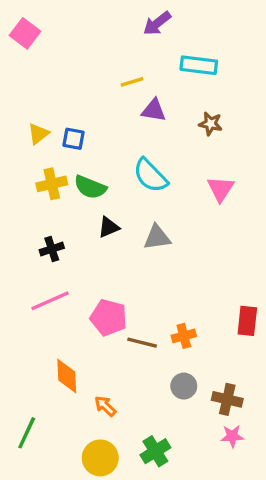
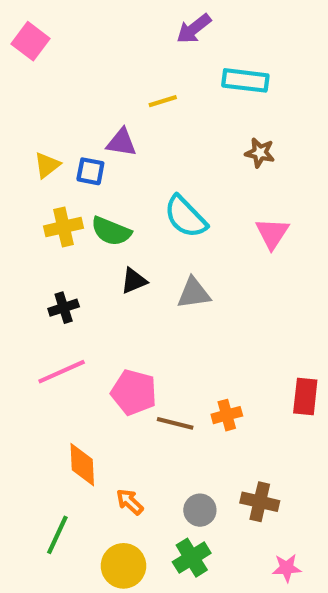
purple triangle: (154, 110) -> (121, 142), moved
gray circle: (184, 386) -> (200, 510), moved
brown cross: (227, 399) -> (260, 502), moved
green line: (27, 433) -> (57, 535), moved
pink star: (232, 436) -> (287, 568), moved

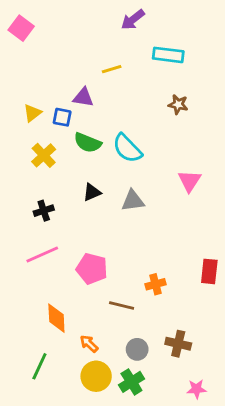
yellow cross: (64, 227) -> (44, 155), turned -30
green semicircle: (111, 231) -> (88, 143), moved
pink triangle: (272, 233) -> (189, 181), moved
brown line: (175, 423) -> (122, 305), moved
yellow circle: (123, 566) -> (96, 376), moved

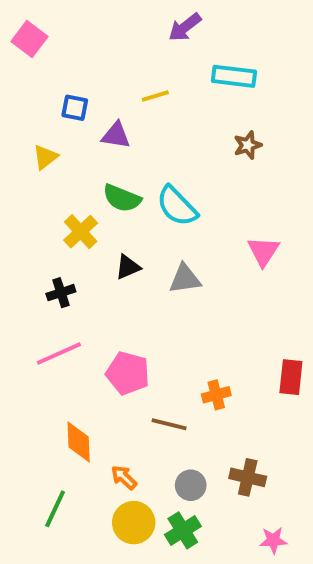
brown star: (178, 104) -> (248, 145), turned -30
blue square: (62, 117) -> (75, 108), moved
yellow cross: (44, 155) -> (81, 232), moved

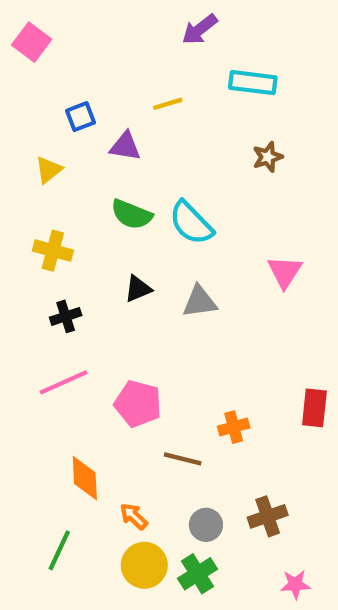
blue square: (75, 108) -> (81, 117), turned -32
yellow cross: (81, 232) -> (53, 251), moved, turned -32
brown cross: (248, 477) -> (268, 516), turned -32

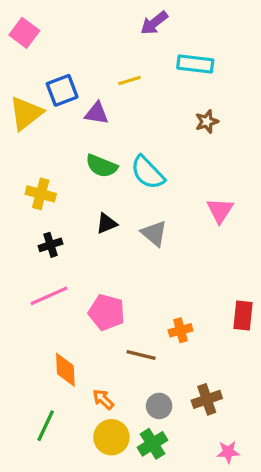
blue square: (81, 117) -> (62, 90), size x1.4
yellow triangle: (49, 170) -> (26, 113), moved, size x1.6
gray triangle: (200, 302) -> (154, 233), turned 48

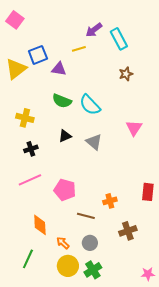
purple arrow: (154, 23) -> (94, 30), moved
cyan rectangle: (195, 64) -> (119, 39), turned 55
brown cross: (207, 399) -> (128, 231), moved
gray circle: (159, 406) -> (90, 243), moved
pink star: (228, 452) -> (148, 274), moved

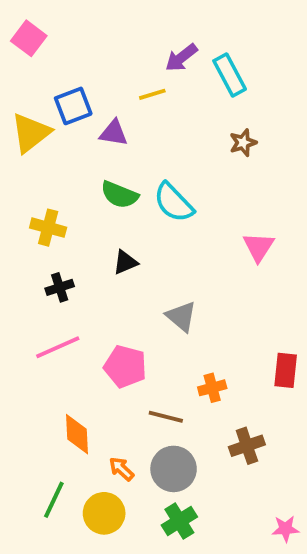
gray triangle: (94, 142) -> (181, 316), moved
gray circle: (90, 243) -> (174, 469), size x1.5
yellow circle: (68, 266) -> (104, 513), moved

